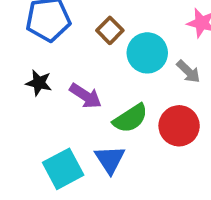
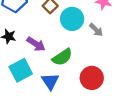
red circle: (179, 126) -> (92, 78), moved
cyan square: (63, 169) -> (21, 70), moved

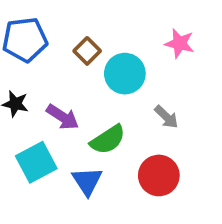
gray arrow: (96, 30) -> (166, 117), moved

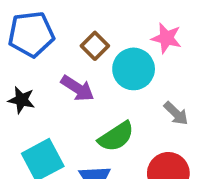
pink star: (180, 43) -> (166, 38), moved
purple arrow: (63, 117) -> (77, 88), moved

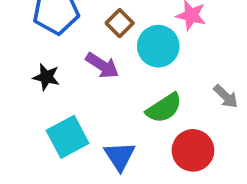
gray arrow: (176, 113) -> (226, 96), moved
green semicircle: (116, 137) -> (164, 108), moved

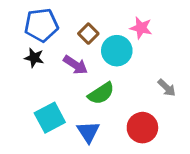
black star: (46, 77) -> (34, 58), moved
green semicircle: (164, 108) -> (101, 93), moved

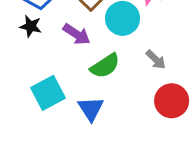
gray arrow: (167, 88) -> (156, 60), moved
red circle: (142, 128) -> (172, 101), moved

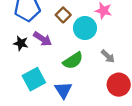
black star: (31, 26) -> (21, 43), moved
purple arrow: (77, 34) -> (43, 39), moved

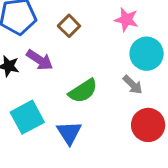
cyan circle: (85, 28) -> (147, 54), moved

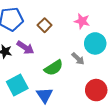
gray arrow: (133, 85) -> (78, 59), moved

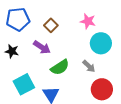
purple arrow: (25, 47) -> (42, 47), moved
gray arrow: (78, 59) -> (89, 66), moved

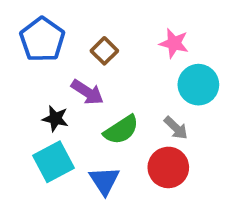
blue pentagon: (18, 19) -> (42, 40), turned -30
black star: (12, 51) -> (55, 119), moved
red circle: (102, 89) -> (168, 167), moved

